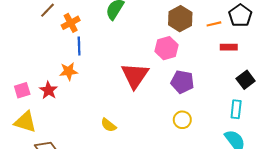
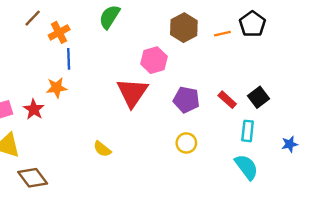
red rectangle: (229, 47) -> (227, 100), moved, turned 42
pink hexagon: (167, 48) -> (154, 60), moved

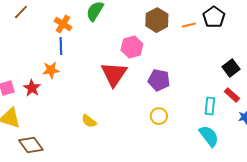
brown line: (33, 18) -> (21, 12), moved
orange cross: (59, 32) -> (63, 24), moved, turned -30
black square: (258, 97) -> (231, 68), moved
red rectangle: (227, 100) -> (232, 95), moved

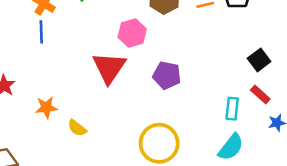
orange star: (51, 70) -> (46, 107), moved
yellow circle: (159, 116) -> (159, 143), moved, size x1.8
cyan semicircle: (209, 136) -> (231, 147), turned 75

